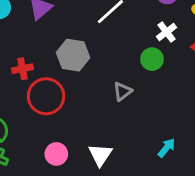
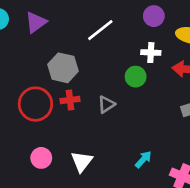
white cross: (167, 32) -> (151, 53), turned 36
red cross: (23, 69) -> (70, 100), moved

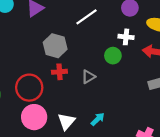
red circle: (35, 104) -> (29, 88), moved
pink circle: (41, 158) -> (34, 117), size x1.5
cyan arrow: (143, 159) -> (98, 119), moved

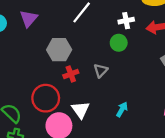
white triangle: (66, 121) -> (81, 110), moved

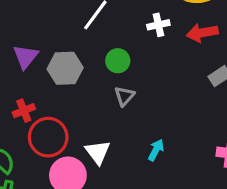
purple triangle: (29, 19) -> (26, 57), moved
green circle: (119, 43) -> (118, 61), moved
red cross: (71, 74) -> (24, 111), moved

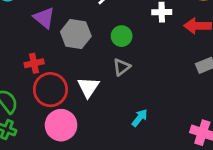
purple triangle: (26, 57) -> (44, 18), turned -40
white triangle: (98, 152) -> (88, 87), moved

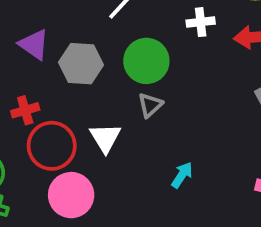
green circle: (122, 36) -> (146, 61), size x1.5

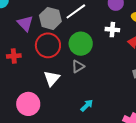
gray hexagon: (81, 64) -> (50, 18), moved
red circle: (52, 146) -> (48, 45), moved

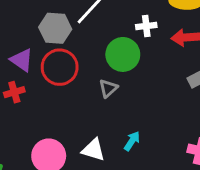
purple triangle: (25, 23) -> (22, 60), moved
green circle: (81, 44) -> (123, 54), moved
white triangle: (52, 78) -> (93, 150), moved, turned -42

